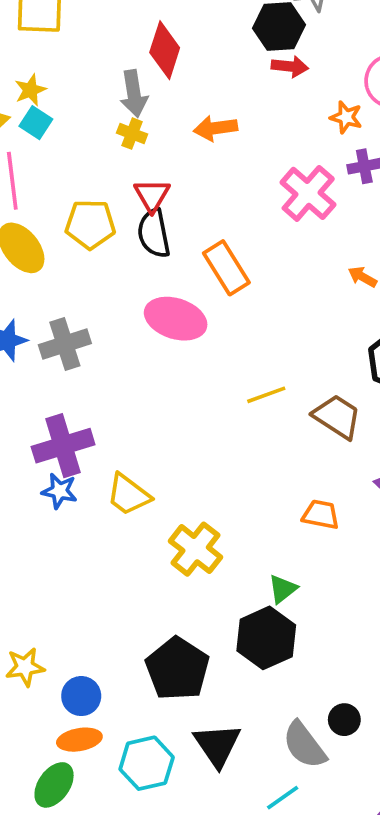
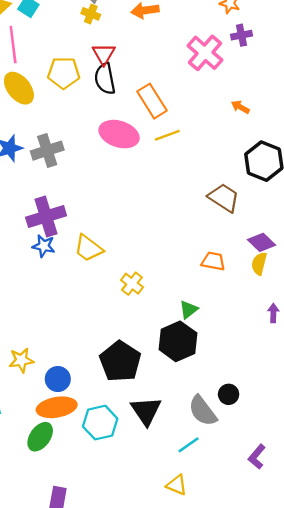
yellow line: (266, 395) -> (167, 135), moved
yellow cross: (196, 549) -> (132, 284), size x0.7
orange ellipse: (79, 740) -> (57, 407), size x1.4

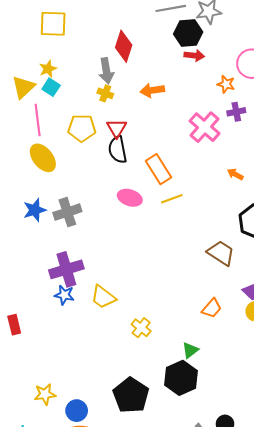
yellow pentagon: (64, 73) -> (82, 128), moved
pink ellipse: (119, 134) -> (130, 198), size x0.7
orange trapezoid: (213, 261) -> (212, 308), turned 120

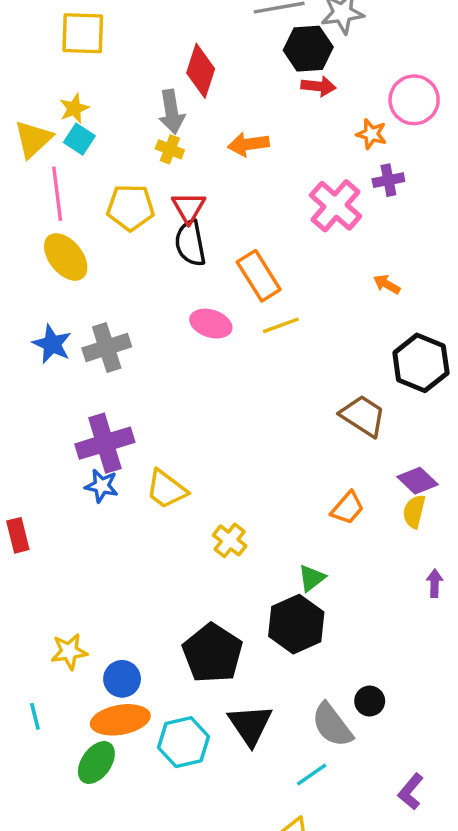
blue star: (35, 210) -> (52, 344), turned -30

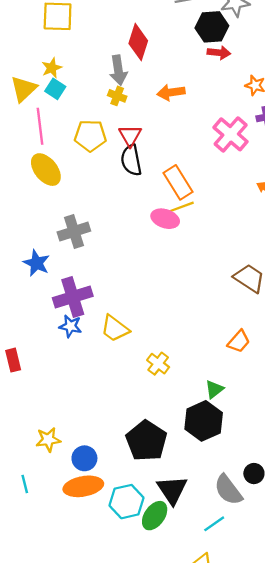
pink ellipse: (211, 324) -> (165, 219), moved
yellow line: (281, 325) -> (181, 207), moved
blue star: (52, 344) -> (37, 263), moved
green ellipse: (96, 763) -> (155, 516), moved

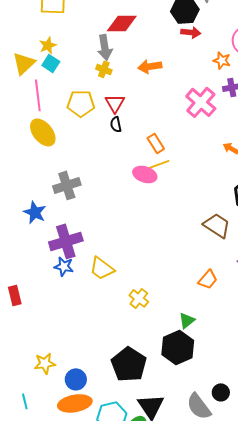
red diamond: (138, 42) -> (122, 23), turned 72
black semicircle: (131, 160) -> (116, 124), size x0.6
orange rectangle: (178, 182) -> (156, 143), size x0.7

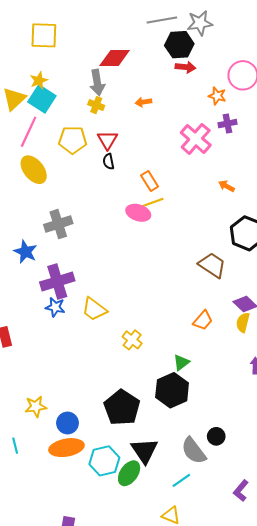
cyan square: (51, 63) -> (42, 99), size x1.5
orange arrow: (150, 66) -> (143, 102), size x0.7
pink line: (38, 95) -> (29, 132), turned 32

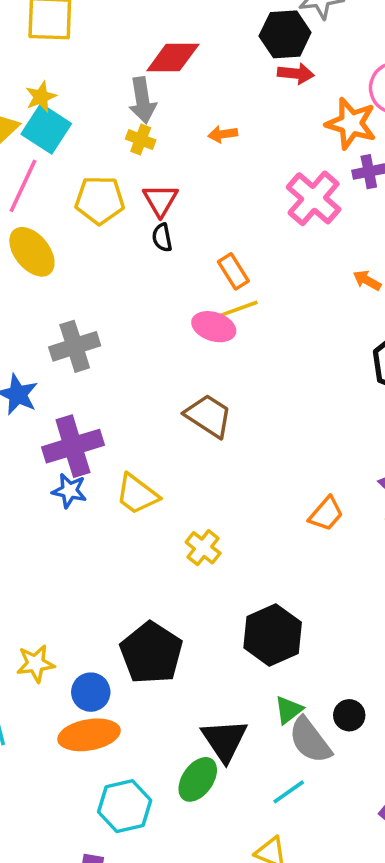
orange star: (217, 96) -> (351, 123), size x1.6
brown trapezoid: (212, 265) -> (208, 416), moved
green triangle: (181, 362) -> (289, 710), moved
black pentagon: (122, 408) -> (151, 653), moved
cyan hexagon: (104, 461) -> (125, 806), moved

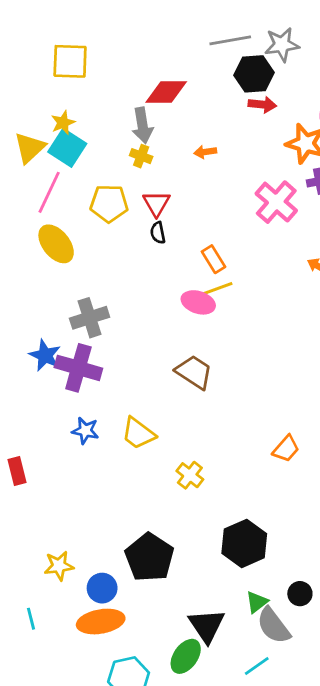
purple cross: (73, 446) -> (78, 368), moved, turned 33
black circle: (349, 715) -> (300, 594), moved

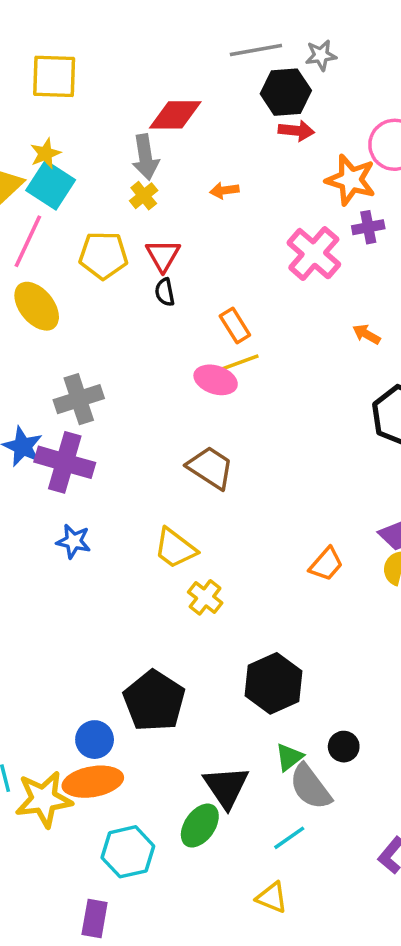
gray star: (282, 45) -> (321, 55), size x0.7
yellow cross: (141, 156) -> (144, 196), turned 30
yellow trapezoid: (138, 433) -> (175, 548), moved
yellow star: (59, 566) -> (44, 799), moved, size x1.5

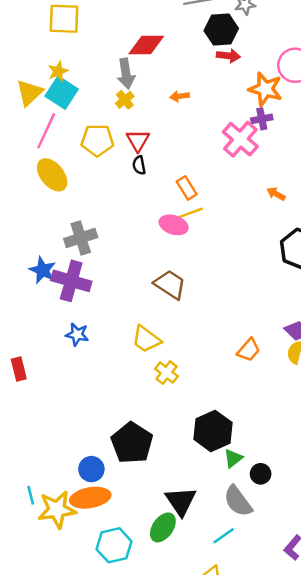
purple cross: (368, 227) -> (262, 119), moved
green triangle: (289, 757) -> (233, 458), moved

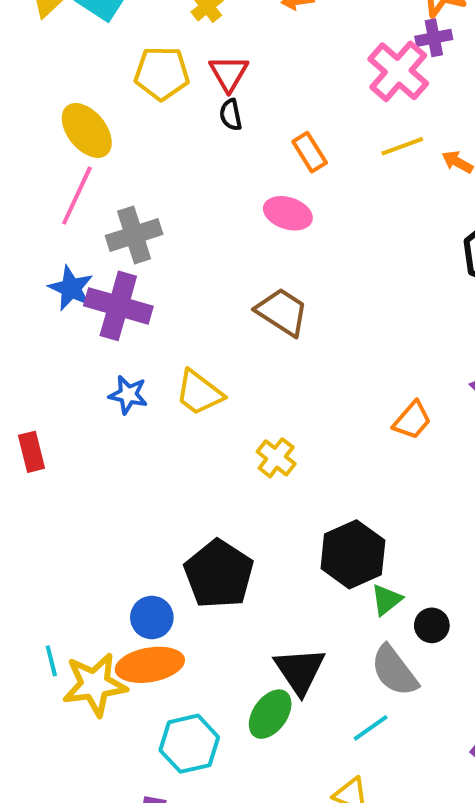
pink line: (46, 131) -> (77, 196), moved
yellow line: (190, 213) -> (402, 146), moved
yellow trapezoid: (146, 339) -> (199, 393), moved

